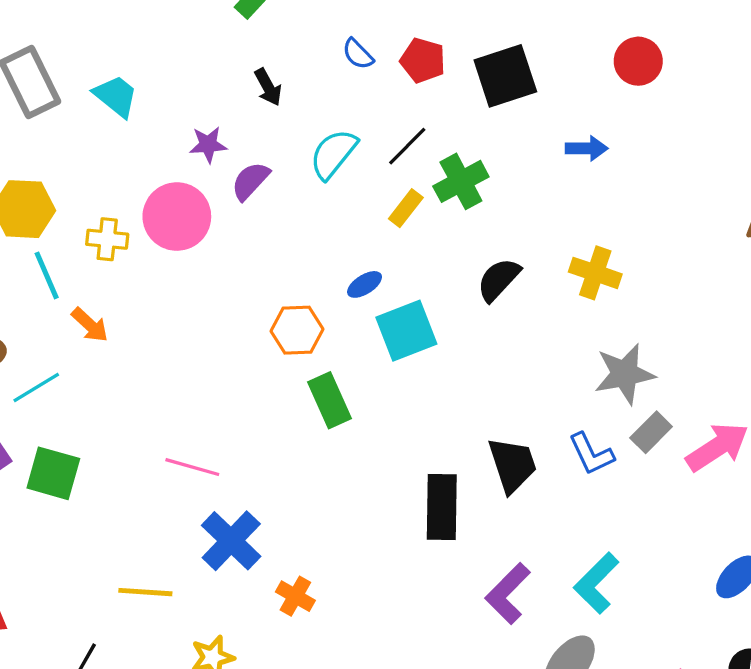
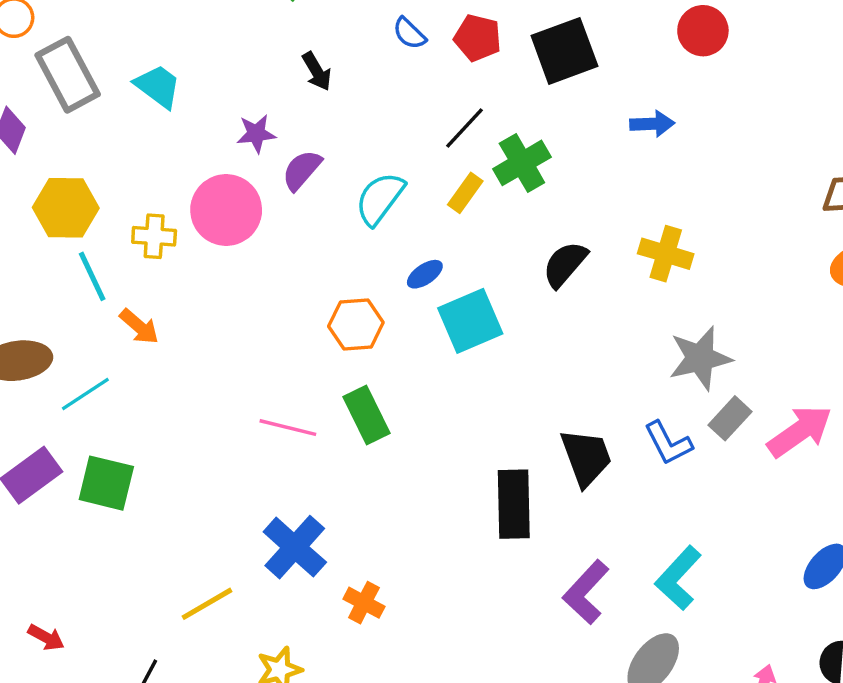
cyan semicircle: (333, 154) -> (380, 199), moved
green rectangle: (329, 400) -> (367, 415), moved
pink line: (192, 467) -> (288, 428), moved
yellow line: (145, 592) -> (207, 604), turned -32

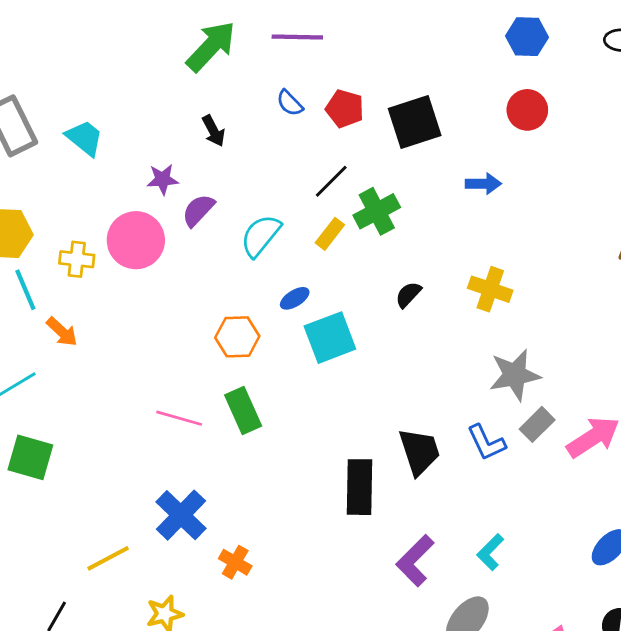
black semicircle: (565, 264) -> (408, 295), size x0.7
cyan L-shape: (678, 578) -> (490, 552), size x0.7

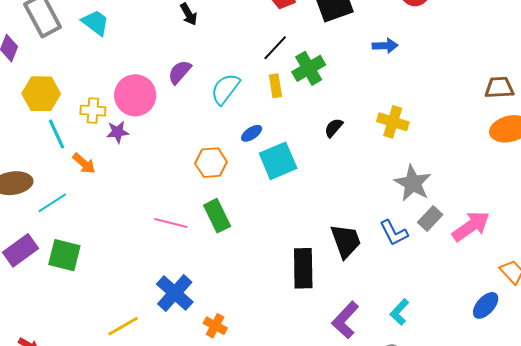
purple star: (163, 179) -> (118, 132), moved
yellow rectangle: (330, 234) -> (275, 86), turned -45
gray star: (515, 375) -> (413, 183), turned -30

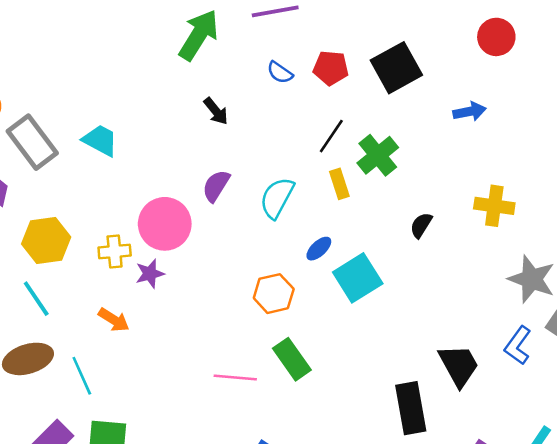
cyan line: (57, 134) -> (36, 299), moved
cyan line: (52, 203) -> (82, 376), turned -72
blue L-shape: (394, 233) -> (518, 345), turned 72

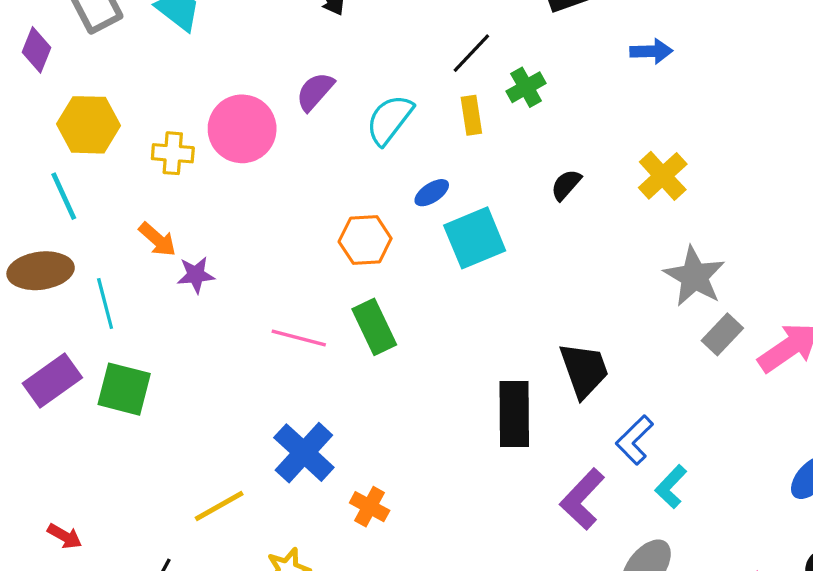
green cross: (378, 155) -> (526, 87), size x0.7
yellow cross: (494, 206) -> (663, 176), turned 30
purple star: (150, 274) -> (196, 275), moved
blue L-shape: (518, 345) -> (635, 440), moved

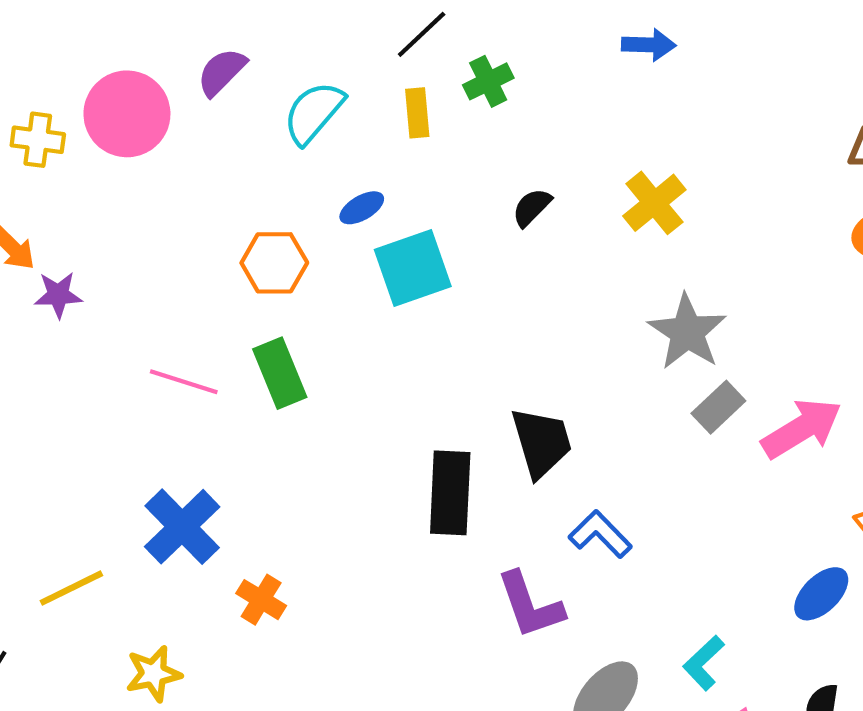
blue L-shape: (635, 440) -> (600, 534), turned 87
cyan L-shape: (671, 487) -> (704, 663), moved
purple L-shape: (582, 499) -> (530, 605), turned -66

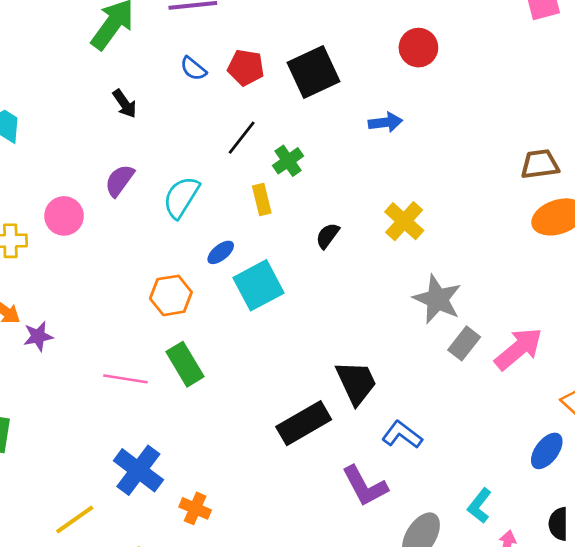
yellow rectangle: (417, 113) -> (262, 199), moved
pink circle: (127, 114) -> (64, 216), size x0.7
black rectangle: (450, 493) -> (304, 423), turned 66

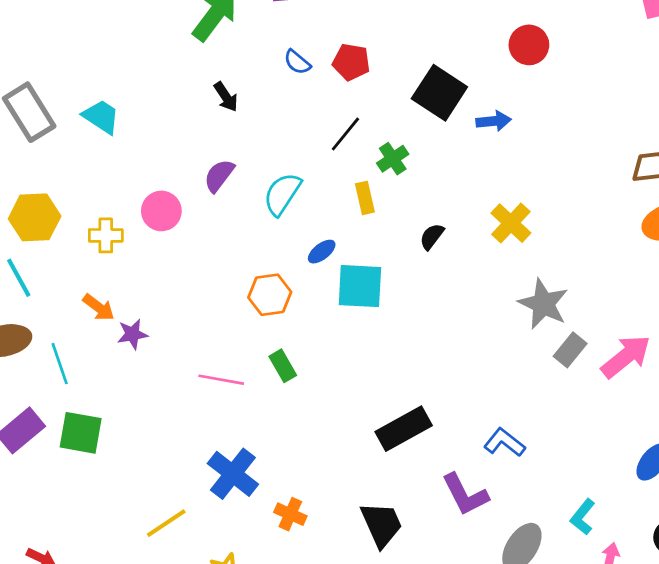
black square: (313, 72) -> (439, 93), moved, turned -33
cyan square: (259, 285) -> (360, 286), turned 30
green rectangle: (185, 364) -> (283, 366), size x0.7
black trapezoid: (356, 383) -> (381, 524), moved

